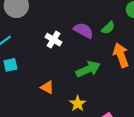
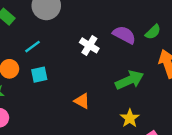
yellow star: (78, 104) -> (130, 118), moved

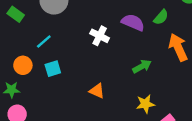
green arrow: (130, 80) -> (142, 66), size x0.7
yellow star: (130, 118) -> (145, 104), turned 30

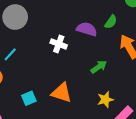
cyan square: (53, 69) -> (29, 98), moved
orange triangle: (97, 91) -> (62, 93), size x1.5

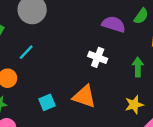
white cross: (59, 44) -> (98, 57), moved
green arrow: (99, 67) -> (138, 67), moved, turned -56

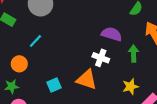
purple semicircle: (114, 24) -> (112, 34), moved
white cross: (98, 57) -> (101, 58), moved

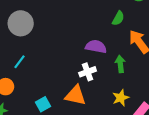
white cross: (101, 58) -> (88, 72), turned -35

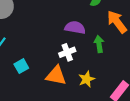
yellow star: (121, 98) -> (87, 79), moved
cyan square: (43, 104) -> (21, 66), moved

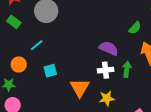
white cross: (67, 52) -> (106, 70), moved
orange triangle: (56, 76) -> (80, 88), turned 35

